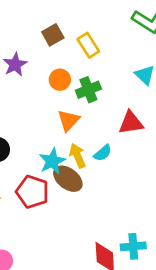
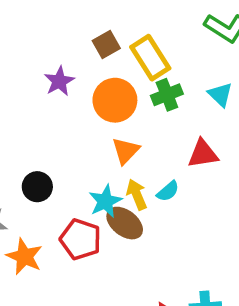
yellow rectangle: (88, 45) -> (150, 58), size x1.4
orange circle: (60, 80) -> (115, 100), size x1.6
green cross: (88, 90) -> (167, 95), moved

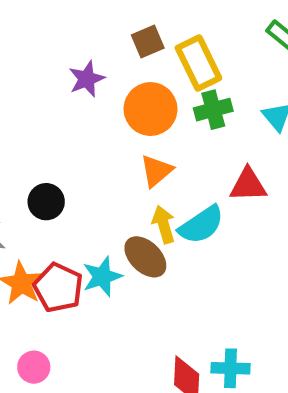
cyan semicircle: (168, 191) -> (201, 225), size x1.6
cyan star: (105, 201) -> (102, 276), moved
red pentagon: (81, 239) -> (58, 288), moved

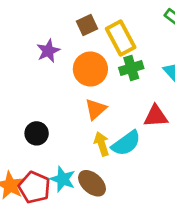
black circle: (46, 202) -> (37, 133), moved
brown ellipse: (145, 257) -> (92, 183), moved
cyan star: (102, 276) -> (63, 179), turned -30

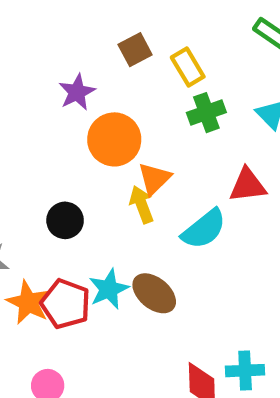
yellow rectangle: (121, 38) -> (188, 67), size x0.7
orange circle: (90, 69) -> (114, 139), moved
yellow arrow: (102, 144) -> (142, 205), moved
cyan star: (63, 179) -> (109, 289), turned 30

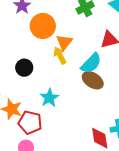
brown ellipse: (154, 293) -> (93, 80), moved
red pentagon: (66, 304) -> (30, 122), moved

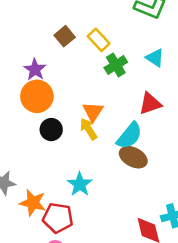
orange circle: (43, 26) -> (37, 96), moved
black circle: (24, 68) -> (51, 130), moved

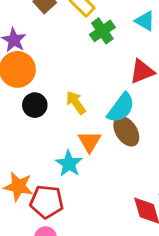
orange triangle: (93, 112) -> (89, 142), moved
brown ellipse: (133, 157) -> (126, 131), turned 32

